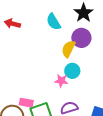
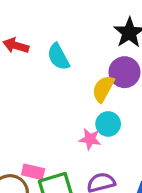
cyan semicircle: (53, 22) -> (58, 57), moved

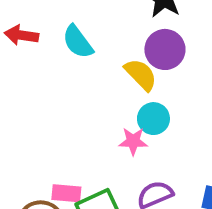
yellow semicircle: (103, 89) -> (141, 75), turned 116

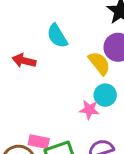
red arrow: (21, 35) -> (24, 61), moved

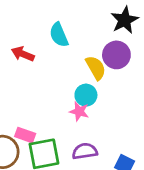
cyan circle: (105, 95) -> (86, 95), moved

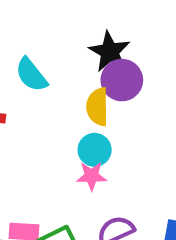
black star: (125, 20) -> (110, 52), moved
yellow semicircle: (96, 68) -> (98, 107), turned -135

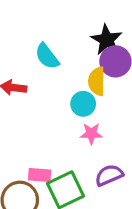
cyan circle: (95, 150) -> (83, 104), moved

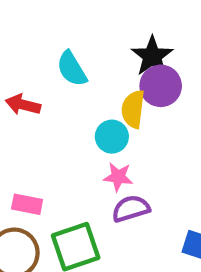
pink rectangle: (40, 175) -> (27, 204), moved
purple semicircle: (109, 175) -> (131, 209), moved

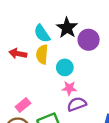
black star: (152, 56) -> (67, 28), moved
yellow semicircle: (133, 109) -> (42, 54), moved
pink rectangle: (27, 204) -> (23, 105), turned -48

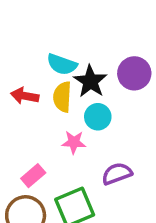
black star: (67, 28) -> (90, 81), moved
cyan semicircle: (42, 34) -> (62, 64), turned -36
pink star: (69, 88) -> (74, 142), moved

